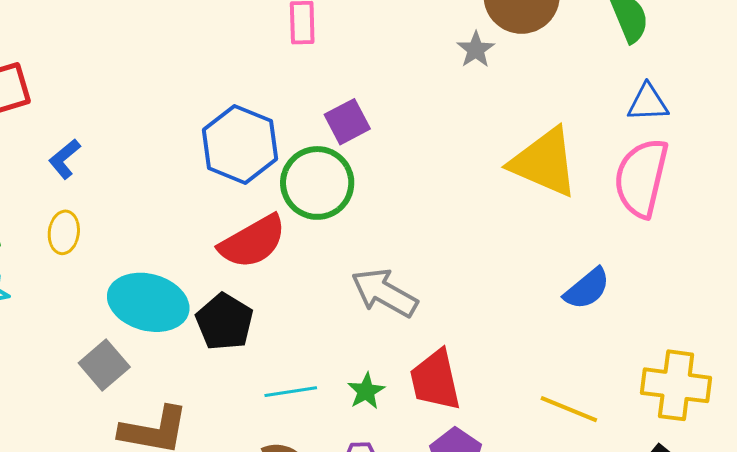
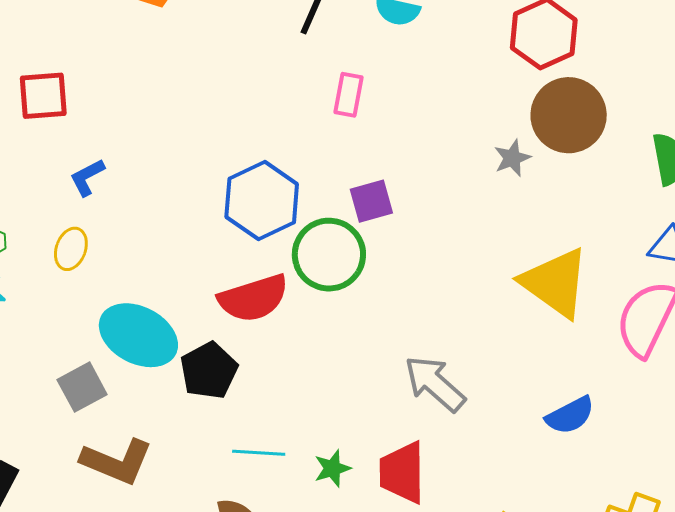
gray arrow: (384, 293) -> (435, 384), moved

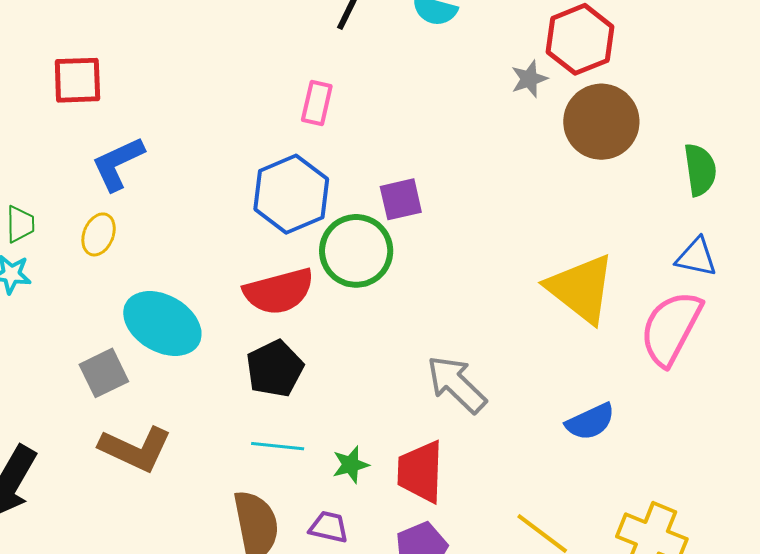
pink rectangle: (348, 95) -> (317, 103), moved
gray star: (512, 158) -> (529, 79), moved
blue L-shape: (87, 177) -> (118, 164), size x1.5
black pentagon: (209, 371) -> (275, 369), moved

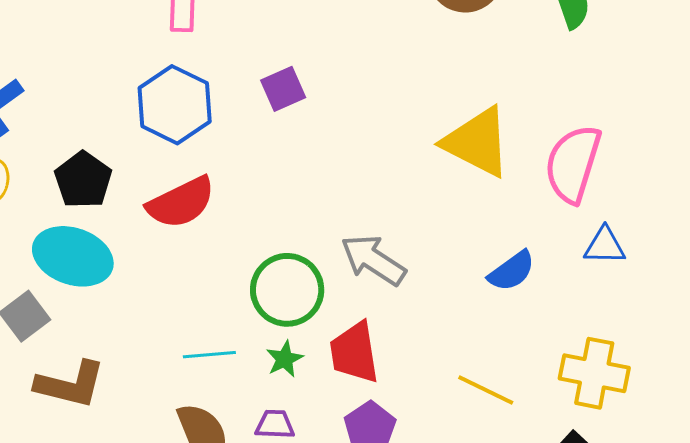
green circle: (356, 251) -> (287, 290), moved
blue triangle: (696, 257) -> (605, 246), moved
black pentagon: (275, 369) -> (83, 180), moved

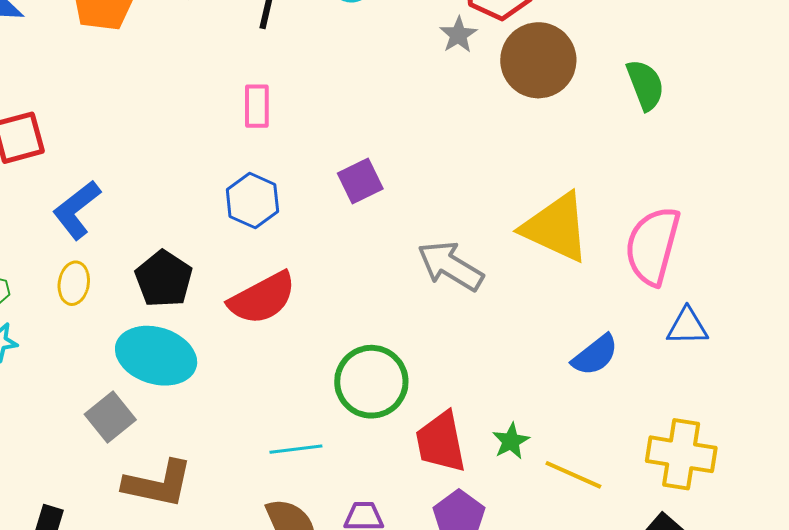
blue hexagon: (175, 105) -> (252, 201), size x0.7
gray arrow: (373, 260) -> (450, 266), moved
green star: (285, 359) -> (511, 441), moved

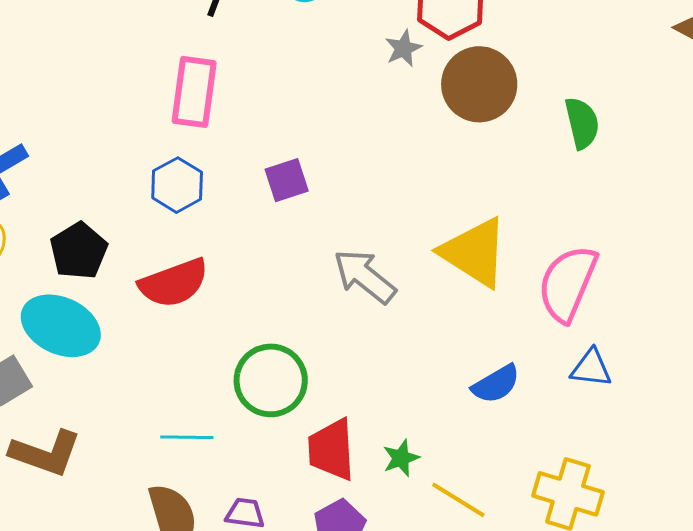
pink rectangle: (257, 106) -> (194, 92), size x1.6

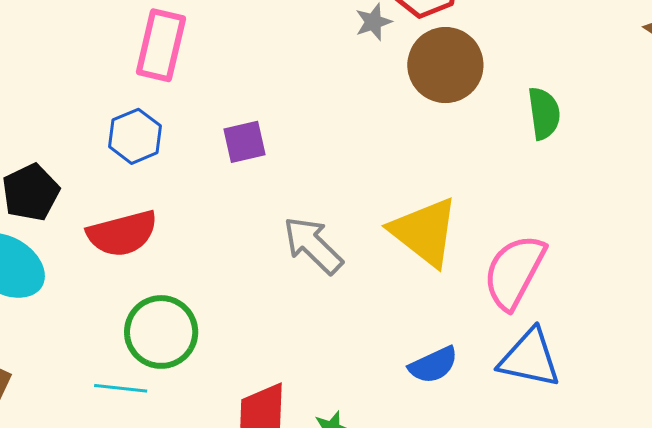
blue triangle: (591, 368) -> (530, 358), size x1.5
green circle: (271, 380) -> (161, 332), moved

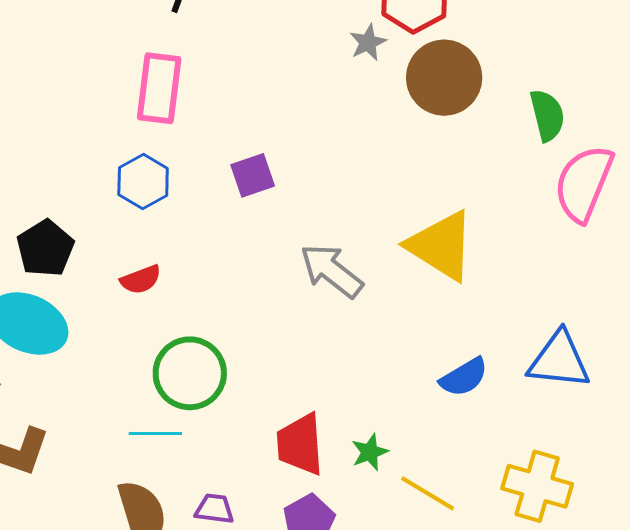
red semicircle: (122, 234) -> (141, 280), size x0.6
pink semicircle: (514, 272) -> (584, 183), moved

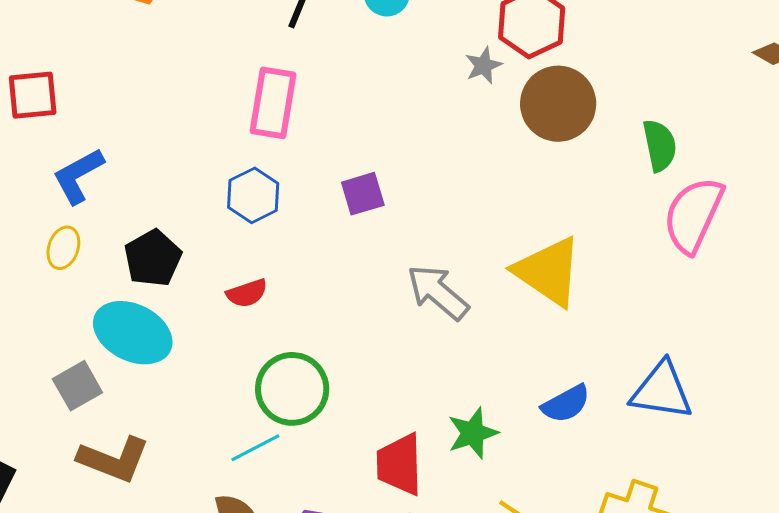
cyan line: (155, 434) -> (255, 448), turned -30
green star: (370, 452) -> (473, 433), moved, size x1.4

